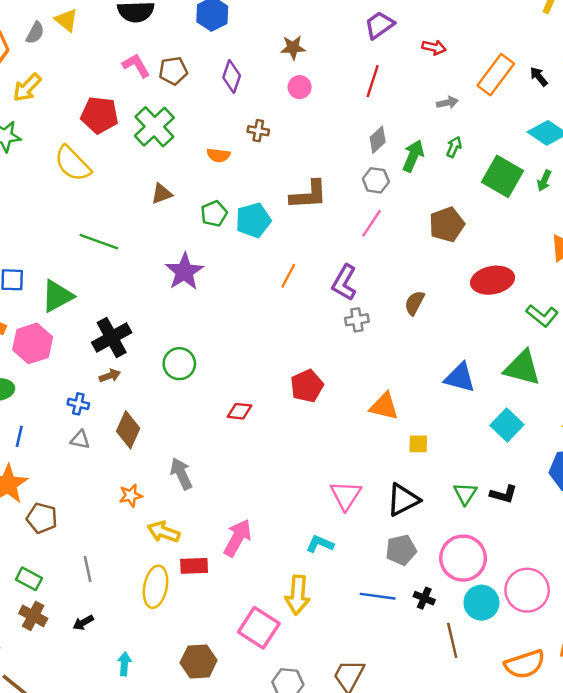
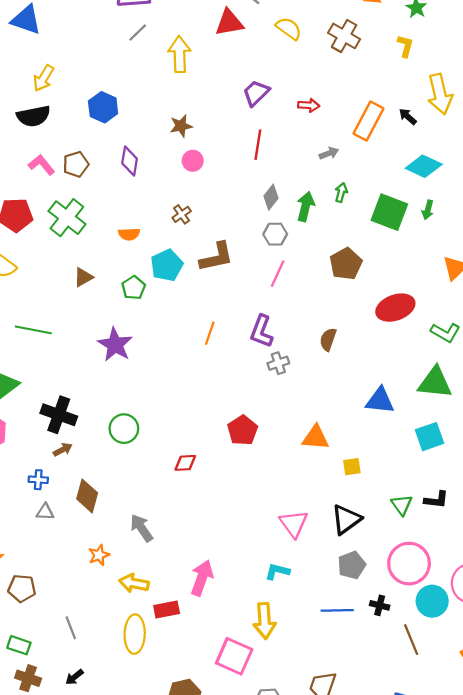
brown cross: (258, 131) -> (182, 214), moved, turned -36
cyan pentagon: (253, 220) -> (167, 265), moved
black cross: (112, 337) -> (59, 415), turned -32
cyan square: (507, 425) -> (429, 437), turned 36

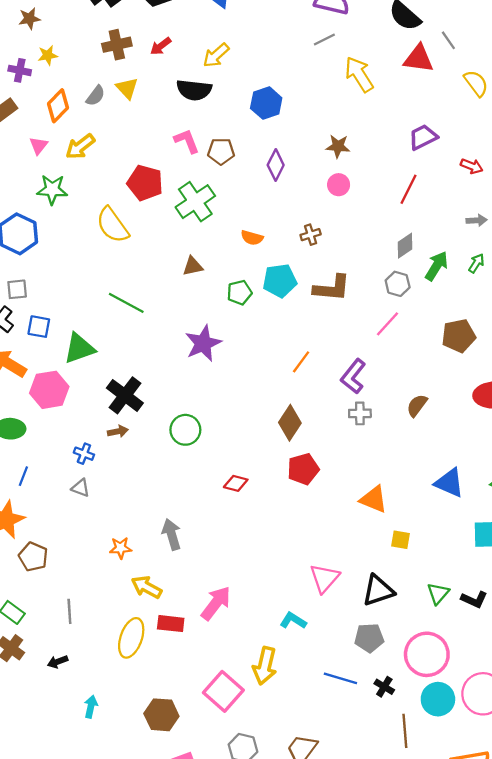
yellow arrow: (180, 54) -> (359, 74), turned -48
brown diamond: (87, 496) -> (290, 423), moved

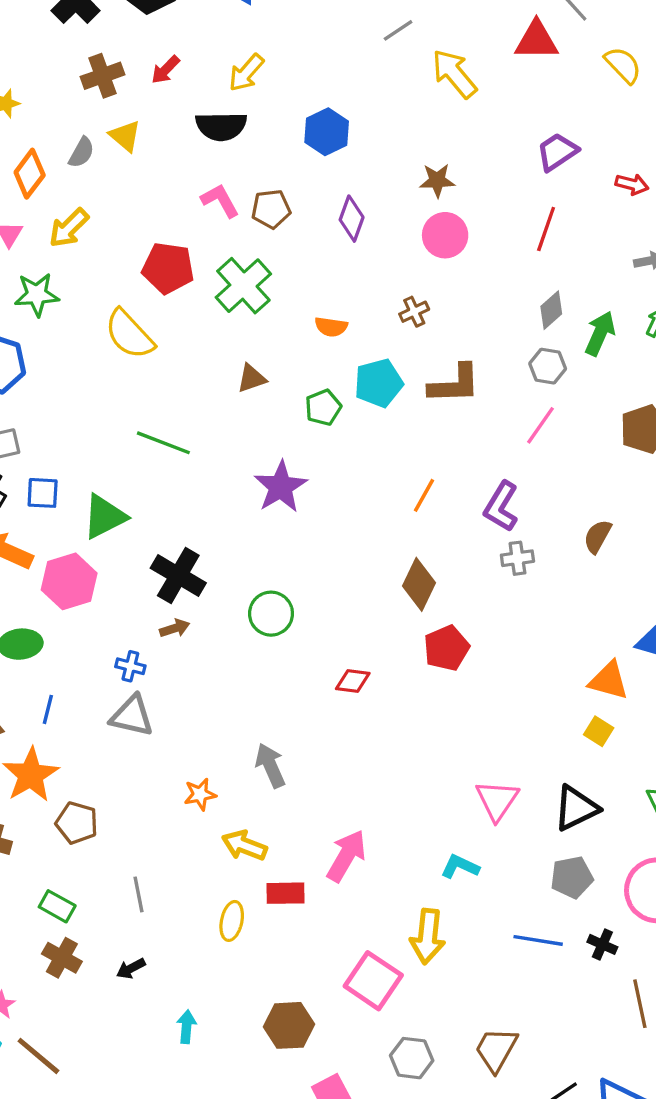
pink circle: (339, 185) -> (445, 235), size x1.4
gray triangle: (81, 488) -> (132, 716), size x1.6
orange triangle: (374, 499) -> (609, 680), moved
yellow square: (401, 540) -> (599, 731), turned 30
yellow ellipse: (131, 638) -> (232, 921), size x0.7

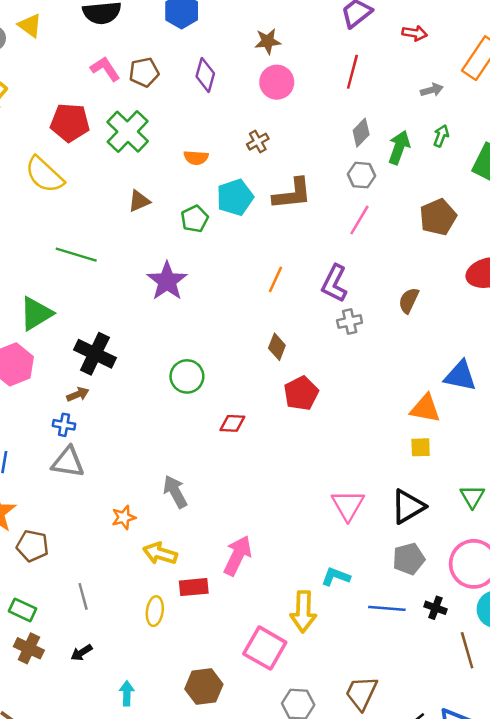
brown diamond: (419, 584) -> (277, 347), size x0.7
green circle: (271, 614) -> (187, 376), moved
brown arrow: (175, 628) -> (78, 394), moved
yellow square: (599, 731) -> (421, 447), turned -30
cyan L-shape: (460, 867) -> (336, 577), moved

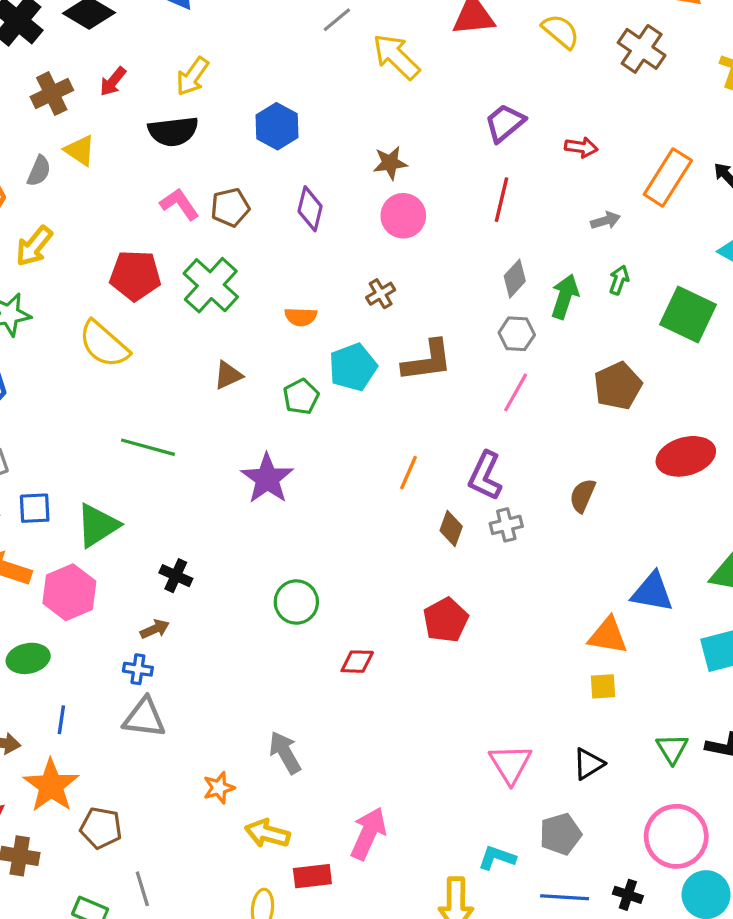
brown diamond: (277, 347) -> (451, 528), moved
black cross: (95, 354) -> (176, 576), size x0.6
black triangle: (408, 506) -> (588, 764), size x0.7
gray pentagon: (409, 559) -> (560, 834), moved
gray line: (83, 596) -> (142, 889), moved

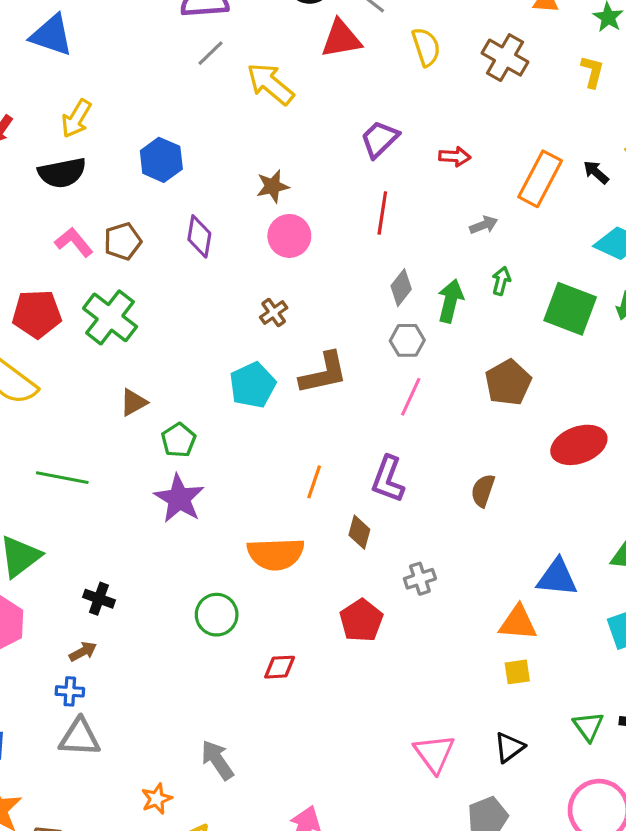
yellow semicircle: (561, 31) -> (426, 47), turned 36
orange semicircle: (301, 317) -> (276, 554), moved, size x1.8
green pentagon: (301, 397) -> (178, 440), moved
gray cross: (506, 525) -> (420, 579), moved

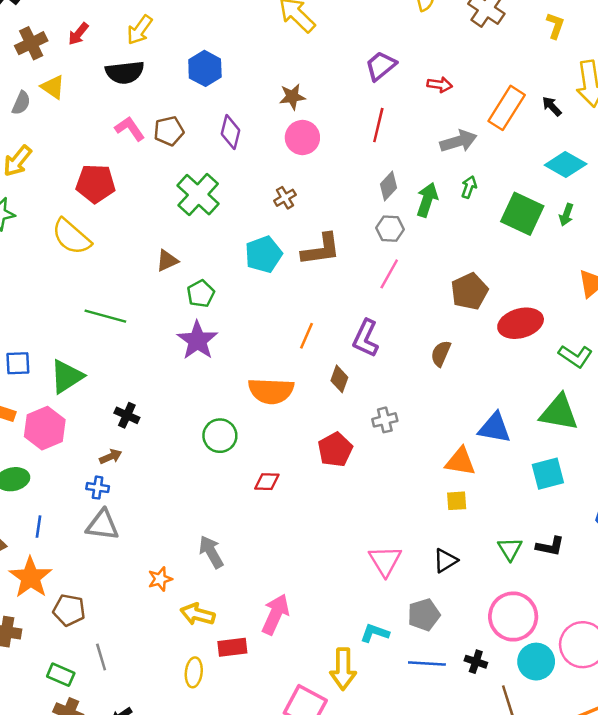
gray arrow: (484, 225) -> (459, 141), size x1.6
green cross: (110, 317) -> (198, 195), moved
brown pentagon: (508, 383) -> (469, 291), moved

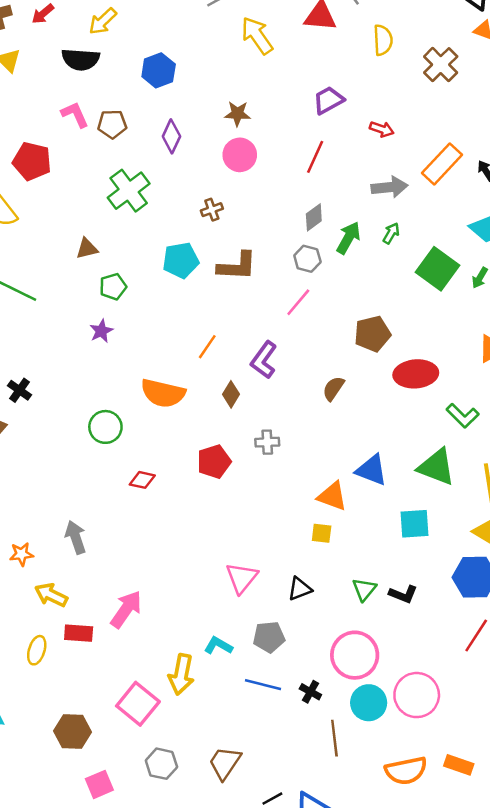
purple star: (197, 340) -> (101, 331), size x0.6

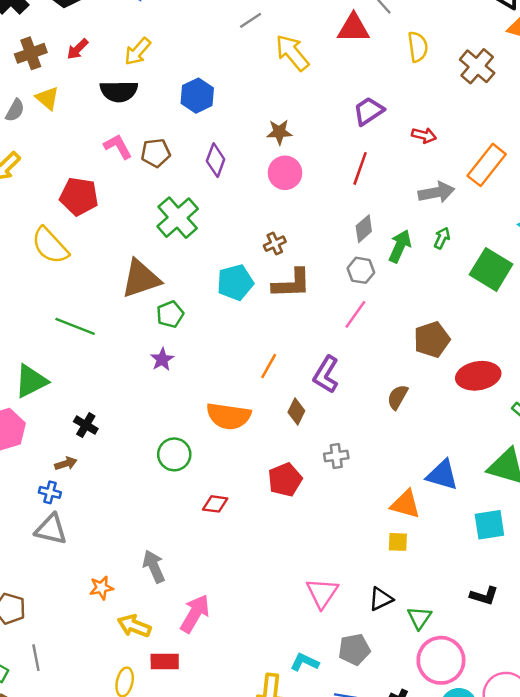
brown cross: (212, 210) -> (275, 244), moved
brown triangle: (87, 249) -> (141, 279), size x1.8
green triangle: (364, 589) -> (419, 618), moved
pink arrow: (126, 609) -> (195, 614), moved

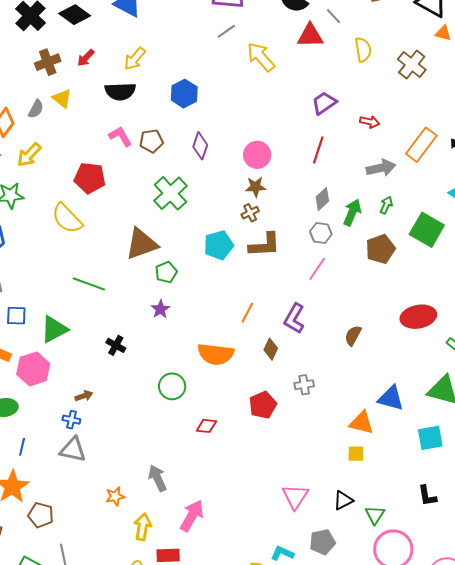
brown star: (279, 132) -> (256, 187), moved
brown pentagon: (432, 340) -> (381, 249), moved
black cross: (86, 425) -> (116, 345), moved
black L-shape: (484, 596) -> (427, 496), turned 65
yellow arrow: (134, 626) -> (143, 527), turned 80

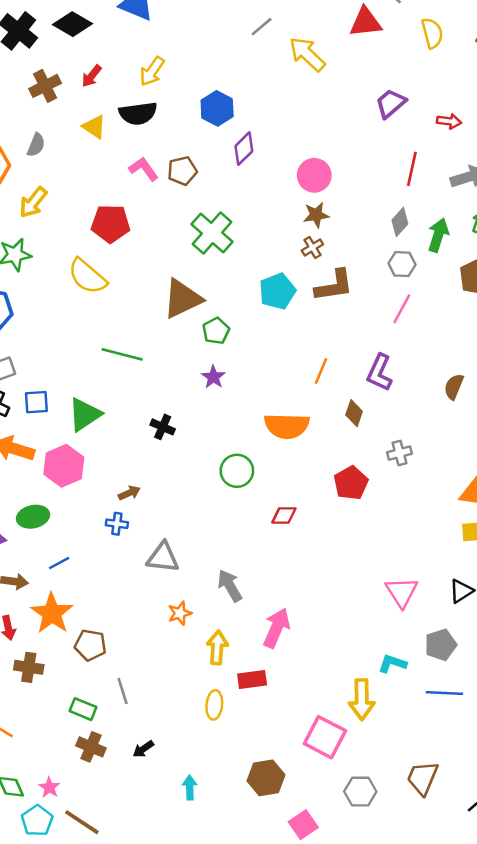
yellow triangle: (62, 98) -> (94, 127), moved
purple diamond: (200, 146) -> (244, 149), moved, turned 32
red line: (318, 150) -> (412, 169), moved
blue line: (22, 447) -> (59, 563), turned 54
gray triangle: (73, 450) -> (163, 557), moved

